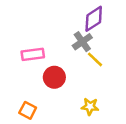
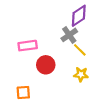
yellow star: (90, 106) -> (81, 74), moved
orange square: (28, 110) -> (23, 93), turned -32

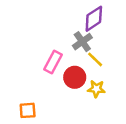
pink rectangle: (28, 46) -> (53, 62), moved, turned -54
red circle: (46, 65) -> (75, 77), moved

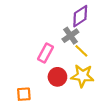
red circle: (75, 77) -> (57, 77), moved
yellow star: (96, 89) -> (82, 76), size x1.5

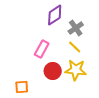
purple diamond: (80, 16) -> (55, 15), moved
gray cross: (70, 36) -> (76, 28), moved

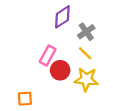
red circle: (53, 71) -> (60, 70), moved

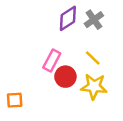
gray cross: (86, 32) -> (94, 20), moved
orange square: (25, 99) -> (15, 100), moved

